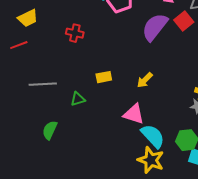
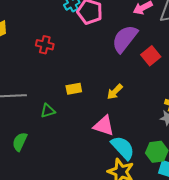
red square: (184, 21) -> (151, 56), moved

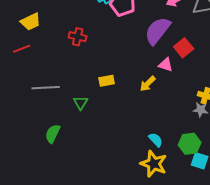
green triangle: (48, 111) -> (81, 103), turned -42
pink triangle: (104, 126) -> (166, 65), moved, size x0.7
cyan semicircle: (123, 148) -> (156, 140), size x0.6

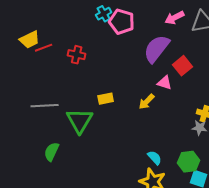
red line: (22, 49) -> (44, 48), moved
green triangle: (81, 103) -> (80, 121), size x1.8

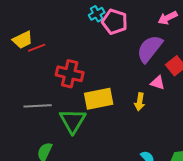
red cross: (77, 55) -> (70, 74), moved, size x1.5
yellow rectangle: (106, 99) -> (99, 99), size x1.8
yellow arrow: (147, 102) -> (140, 102), turned -36

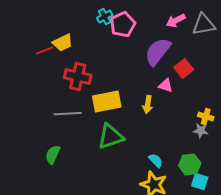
pink pentagon: (115, 22) -> (123, 25), turned 30
yellow trapezoid: (23, 40) -> (63, 43), moved
gray line: (38, 106) -> (68, 114), moved
green triangle: (73, 121) -> (111, 137), moved, turned 40

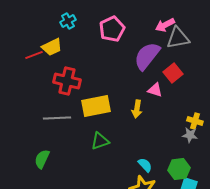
cyan cross: (105, 17) -> (68, 21), moved
gray triangle: (204, 25) -> (178, 38), moved
green triangle: (111, 137) -> (100, 141), size x0.7

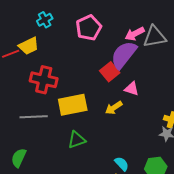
pink arrow: (165, 25) -> (135, 34), moved
red square: (173, 73) -> (110, 72), moved
yellow arrow: (137, 109) -> (114, 108), turned 48

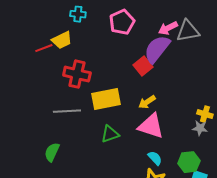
cyan cross: (45, 20) -> (78, 14), turned 35
pink triangle: (132, 89) -> (151, 126), moved, size x1.8

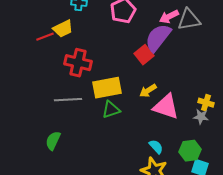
pink triangle: (151, 126) -> (166, 107), moved
green triangle: (110, 134) -> (111, 110), moved

